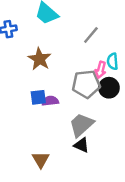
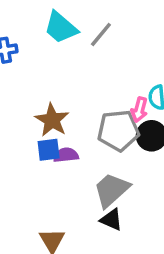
gray line: (91, 35) -> (101, 34), moved
brown star: (39, 59) -> (52, 120), moved

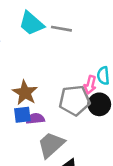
gray line: (101, 34) -> (61, 29), turned 60
gray trapezoid: (111, 190) -> (51, 145), moved

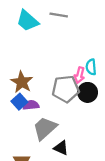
gray line: (61, 29) -> (59, 15), moved
blue square: (22, 115) -> (19, 102), turned -35

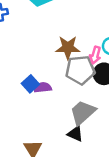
brown star: (22, 82) -> (68, 48), moved, turned -30
gray trapezoid: (45, 128) -> (83, 113), moved

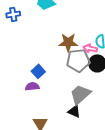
pink arrow: (95, 55) -> (90, 48), turned 88
purple semicircle: (43, 88) -> (32, 86), moved

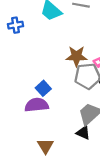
purple semicircle: (32, 86) -> (37, 105), size x1.5

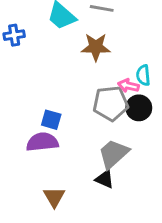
brown star: (76, 56) -> (96, 47), moved
blue square: (43, 88) -> (51, 120), turned -32

